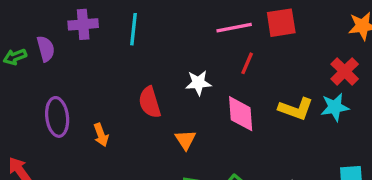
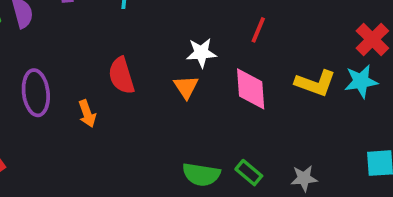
red semicircle: (150, 102) -> (121, 76), moved
orange triangle: (185, 140) -> (186, 87), moved

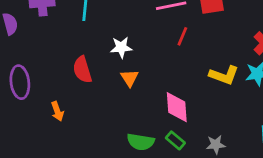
white star: (201, 53) -> (121, 47), moved
pink diamond: (251, 89) -> (177, 107), moved
orange arrow: (87, 114) -> (57, 111), moved

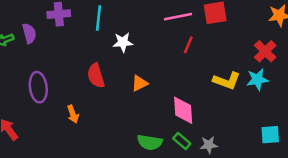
white star: (121, 47) -> (123, 42), moved
orange triangle: (130, 78) -> (140, 83), turned 36
gray star: (216, 145) -> (209, 145), moved

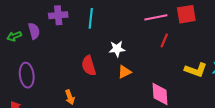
white star: (123, 42) -> (117, 49), moved
purple ellipse: (38, 87) -> (27, 75), moved

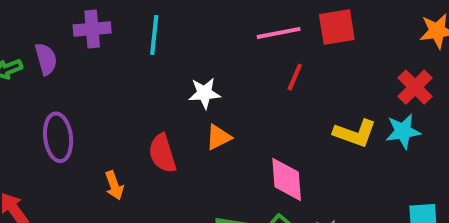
red semicircle: (89, 66) -> (162, 153), moved
purple ellipse: (27, 75) -> (58, 137), moved

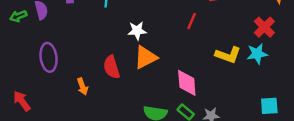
orange triangle: (218, 137) -> (146, 57), size x1.5

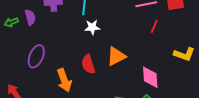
white star: (137, 31) -> (92, 27), moved
purple ellipse: (49, 57) -> (36, 56), turned 30
orange arrow: (82, 86) -> (64, 80), size x1.6

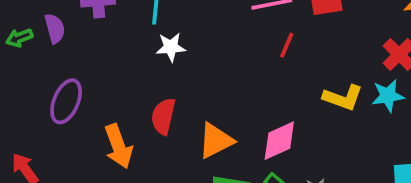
orange triangle: (116, 56) -> (216, 141), moved
red semicircle: (88, 64) -> (163, 116), turned 30
pink diamond: (150, 77) -> (279, 141), turned 70

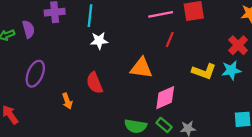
red semicircle: (163, 116) -> (95, 83), turned -35
orange triangle: (216, 141) -> (141, 68), moved, turned 35
orange arrow: (118, 146) -> (67, 101), size x0.6

